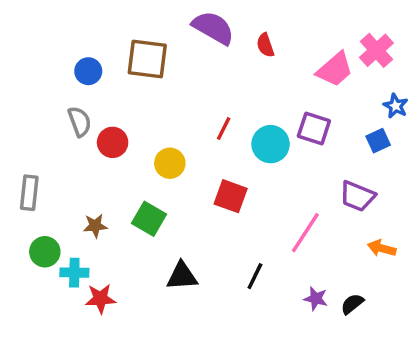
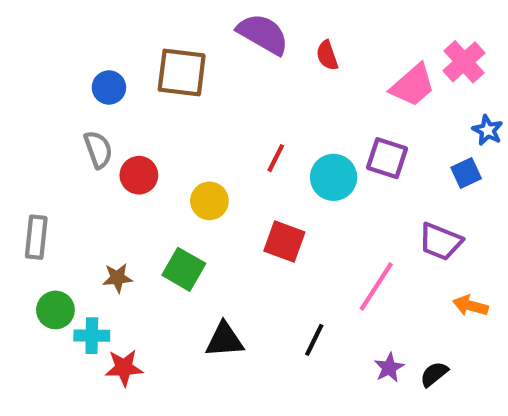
purple star: (316, 299) -> (389, 368), turned 30

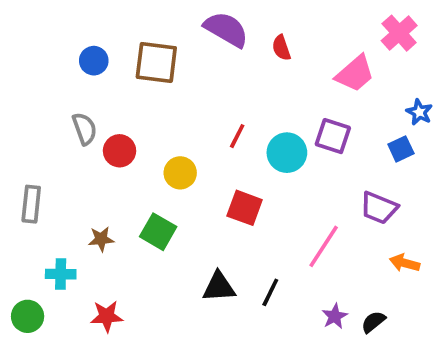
pink cross: (464, 62) -> (399, 33), moved
blue circle: (109, 87) -> (94, 61), moved
green circle: (55, 310) -> (28, 316), moved
cyan cross: (92, 336) -> (61, 274), moved
black triangle: (224, 340) -> (219, 287), moved

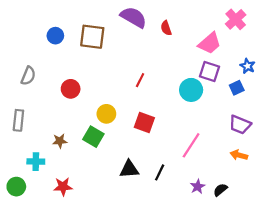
gray semicircle: (85, 129) -> (28, 76), moved, turned 42
purple square: (333, 136) -> (210, 71), moved
cyan circle: (287, 153) -> (191, 90), moved
yellow circle: (180, 173) -> (106, 114), moved
purple trapezoid: (379, 208) -> (240, 125), moved

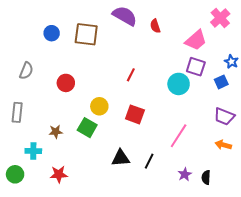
black semicircle: (220, 190) -> (206, 177), turned -48

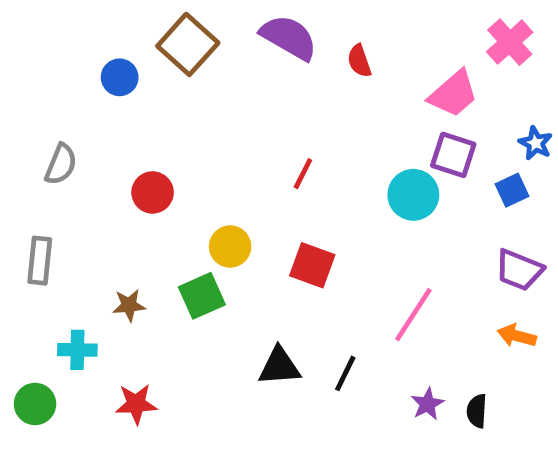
brown square: (86, 34) -> (188, 44), moved, turned 35
green square: (87, 128) -> (202, 296), turned 36

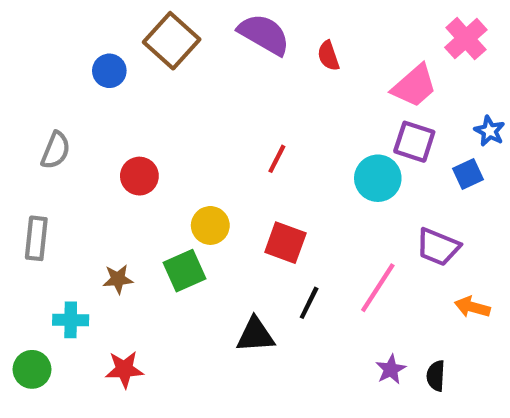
purple trapezoid: (519, 270) -> (438, 247), moved
black line: (345, 373) -> (309, 303), moved

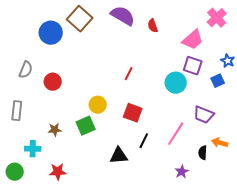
blue circle: (109, 71) -> (51, 33), size x1.5
red circle: (139, 176) -> (53, 82), moved
black semicircle: (436, 376) -> (203, 153), moved

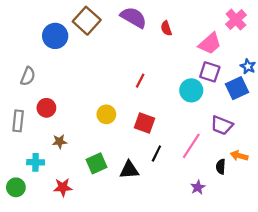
blue square: (218, 81) -> (237, 88), size x1.5
red circle: (53, 82) -> (46, 108), moved
green square: (86, 126) -> (97, 163), moved

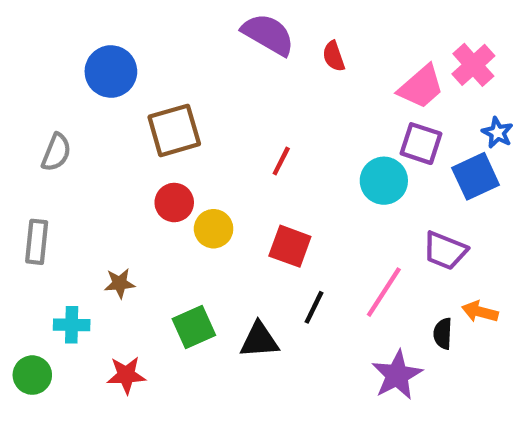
pink cross: (236, 20) -> (473, 65), moved
brown square: (87, 21) -> (174, 130), moved, turned 32
red circle: (46, 108) -> (174, 203), moved
purple star: (198, 187) -> (397, 375), size x1.6

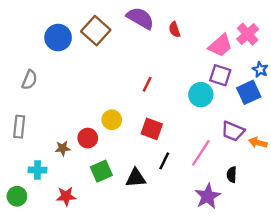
brown square: (174, 130) -> (96, 31), moved, turned -32
red circle: (174, 203) -> (88, 138), moved
orange arrow: (480, 312) -> (258, 143), moved

